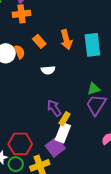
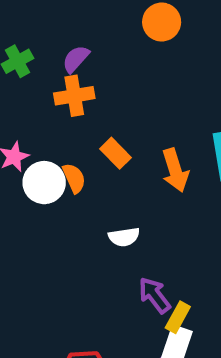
orange arrow: (66, 40) -> (175, 170), moved
white semicircle: (48, 70) -> (124, 237), moved

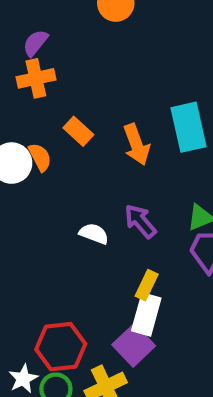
white semicircle: (124, 237) -> (94, 234), moved, turned -148
purple arrow: (154, 295) -> (140, 221), moved

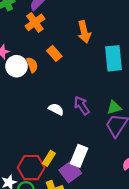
orange cross: (36, 78) -> (35, 22), turned -30
orange arrow: (136, 144) -> (84, 32), moved
yellow rectangle: (147, 285) -> (49, 158), moved

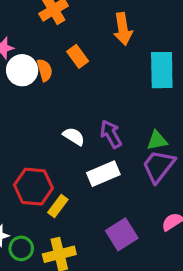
white rectangle: (79, 156) -> (103, 174), moved, turned 40
red hexagon: (31, 168) -> (33, 187), moved
purple square: (70, 172) -> (122, 234), moved

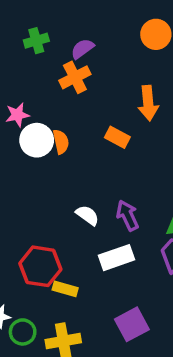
orange rectangle: (78, 56) -> (117, 137), moved, turned -30
yellow rectangle: (58, 206) -> (65, 289), turned 65

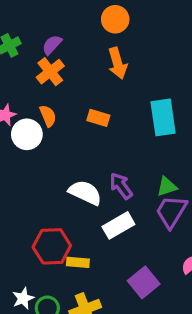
orange arrow: (148, 103) -> (118, 63), moved
orange semicircle: (61, 142) -> (48, 116), moved
white semicircle: (87, 215) -> (85, 193), size x1.5

